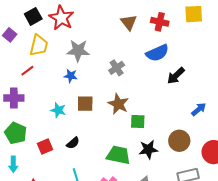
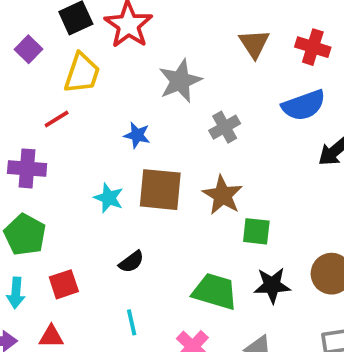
gray star: (78, 51) -> (180, 81), moved, turned -30
brown square: (85, 104) -> (160, 190), size x1.4
red square: (45, 147) -> (64, 284), moved

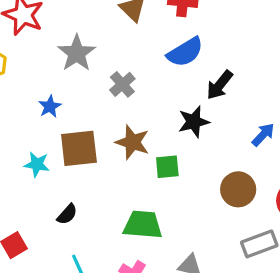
blue star: (137, 135) -> (50, 106), turned -30
black star: (272, 285) -> (194, 122), moved

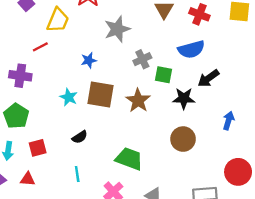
blue arrow: (263, 135) -> (229, 121), turned -42
green square: (167, 167) -> (164, 75), moved
brown circle: (238, 189) -> (183, 139), moved

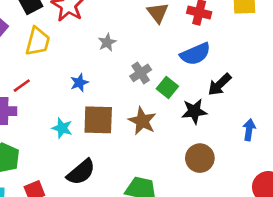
gray star: (117, 29) -> (107, 42), size x0.6
red line: (40, 47) -> (22, 86), moved
green square: (164, 75) -> (167, 87), turned 36
black semicircle: (80, 137) -> (81, 172), size x1.6

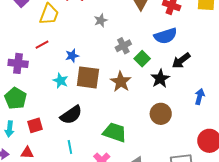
blue star: (79, 83) -> (72, 56), moved
red line: (22, 86) -> (42, 45), moved
black star: (194, 111) -> (160, 79), turned -30

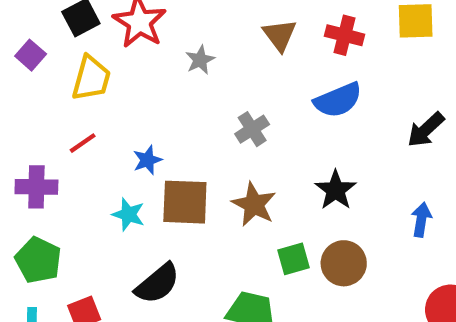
gray star: (101, 20) -> (200, 60), moved
green square: (142, 59) -> (294, 259), moved, turned 35
black arrow: (181, 61) -> (426, 130), moved

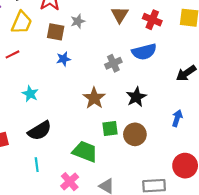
gray cross: (252, 129) -> (113, 63), moved
blue star: (147, 160) -> (63, 59), moved
brown square: (185, 202) -> (56, 32), moved, size x0.7

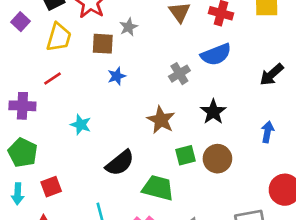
black semicircle: (40, 131) -> (120, 163), moved

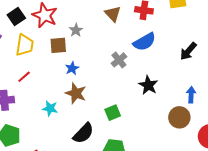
brown star: (161, 120) -> (76, 93), moved
green square: (185, 155) -> (113, 113), moved
brown circle: (217, 159) -> (179, 117), moved

